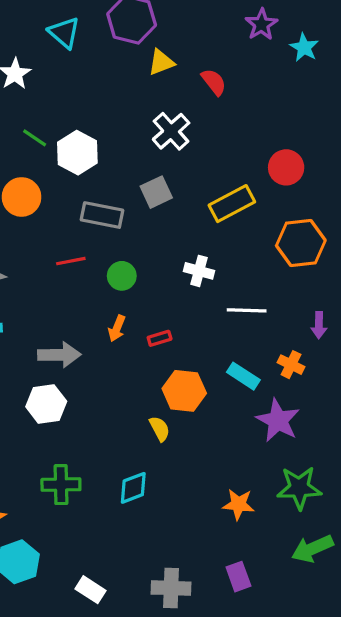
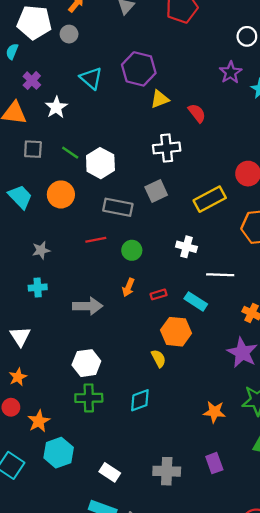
white cross: (171, 131) -> (167, 148), turned 36
cyan rectangle: (243, 376) -> (196, 301), moved
white hexagon: (46, 404) -> (86, 363), moved

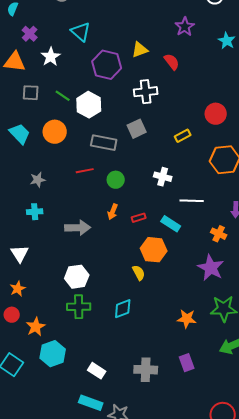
purple hexagon: (139, 69) -> (107, 65), moved
purple star: (231, 72) -> (185, 27), moved
yellow rectangle: (210, 199) -> (183, 136), size x0.6

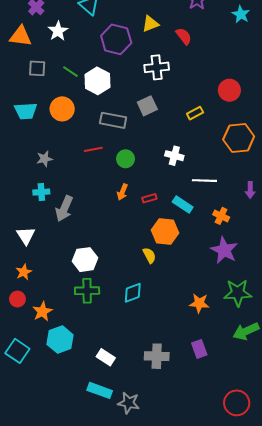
cyan trapezoid: (20, 134) -> (26, 111), turned 130
gray arrow: (78, 228) -> (64, 209), moved, turned 115
orange cross: (219, 234) -> (221, 216), moved

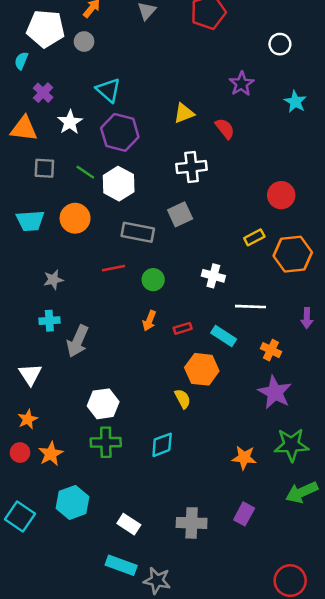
purple hexagon: (116, 39) -> (120, 132), moved
yellow rectangle: (195, 113) -> (254, 237), moved
orange star: (42, 311) -> (51, 454), moved
purple rectangle: (199, 349) -> (244, 514), turned 48

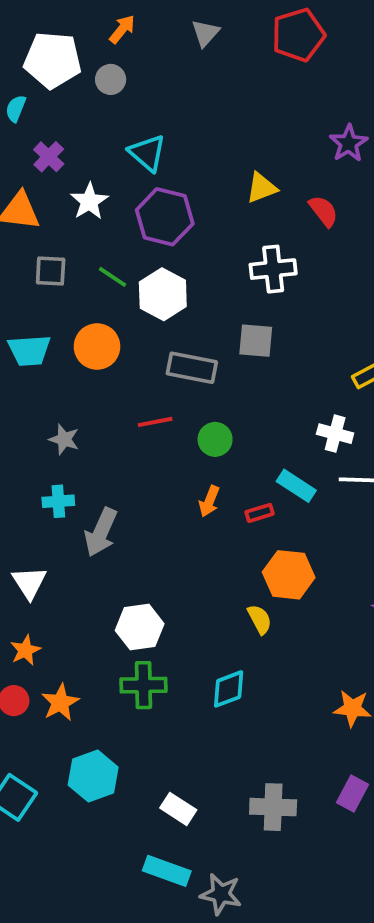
gray square: (180, 214) -> (256, 341), turned 30
white cross: (213, 276) -> (335, 434), moved
gray star: (53, 280) -> (64, 439), turned 30
cyan rectangle: (224, 336) -> (296, 486), moved

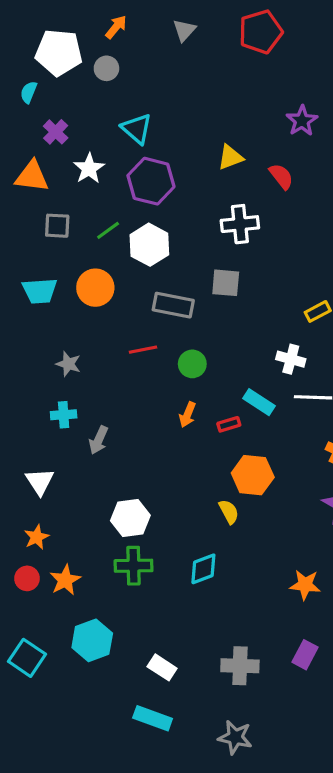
green line: (112, 277) -> (108, 230), turned -70
gray arrow: (101, 532) -> (99, 440), size x0.7
gray star: (221, 894) -> (235, 737), moved

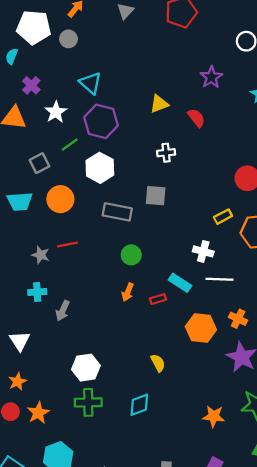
white cross: (240, 224) -> (166, 153), size x0.7
gray square: (57, 226) -> (39, 163), moved, turned -30
green line: (108, 230) -> (70, 145), moved
red line: (143, 350) -> (67, 244), moved
orange hexagon: (253, 475) -> (201, 328), moved

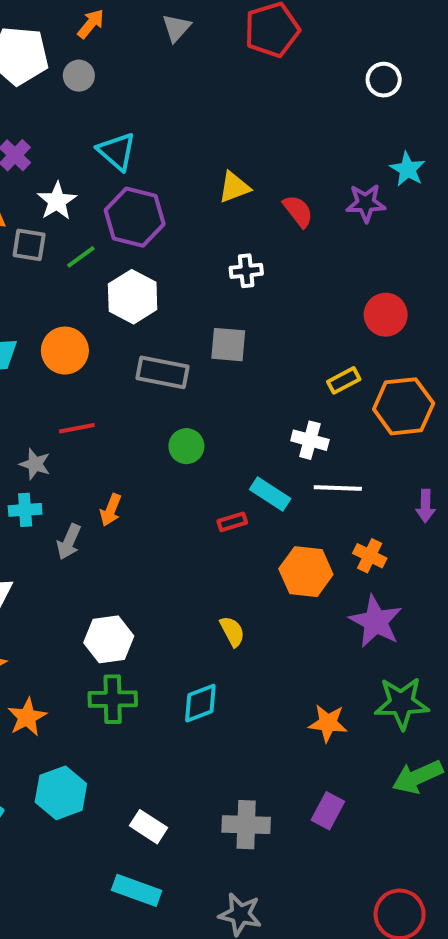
purple star: (211, 77) -> (366, 203), moved, turned 30
gray square: (39, 163) -> (29, 245), moved, turned 36
gray star: (41, 255) -> (35, 464), moved
orange arrow: (128, 292) -> (111, 510), moved

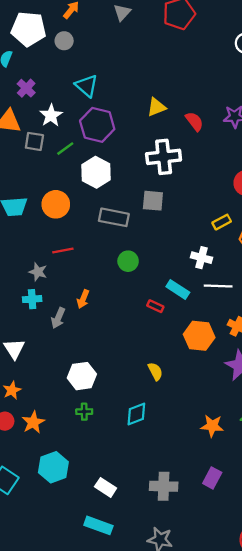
white cross: (246, 271) -> (164, 157), size x1.8
red rectangle: (232, 522) -> (155, 306), turned 42
green cross: (113, 699) -> (84, 412), size x0.6

